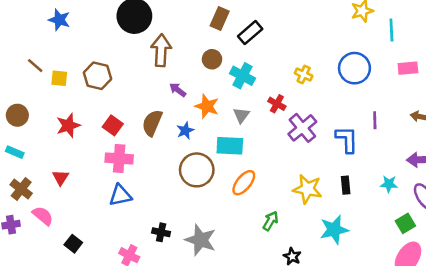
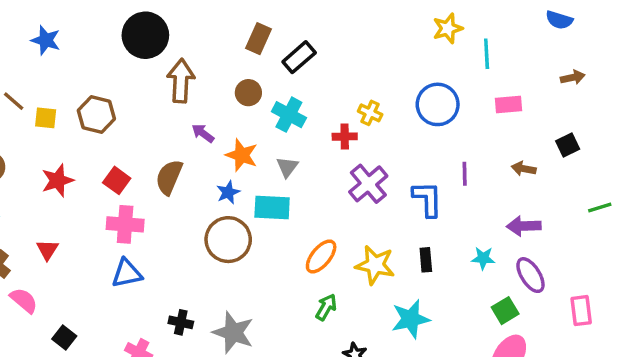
red cross: (277, 104) -> (345, 137), moved, turned -30
blue star: (185, 130) -> (228, 192), moved
orange ellipse: (244, 183) -> (321, 256), moved

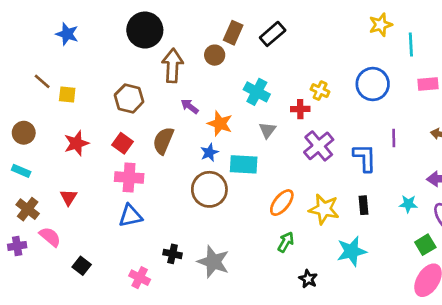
black rectangle: (299, 57) -> (273, 34), moved
brown circle: (248, 93) -> (215, 55), moved
brown hexagon: (96, 115) -> (129, 98), moved
gray triangle: (287, 167) -> (267, 130), moved

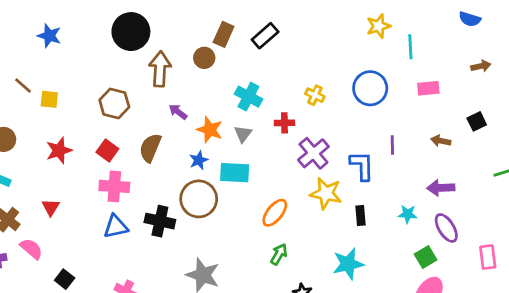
red cross: (300, 109) -> (284, 123), moved
gray triangle: (267, 130) -> (243, 134), moved
yellow star: (324, 209) -> (326, 193), moved
black cross: (173, 254) -> (160, 221), moved, size x1.5

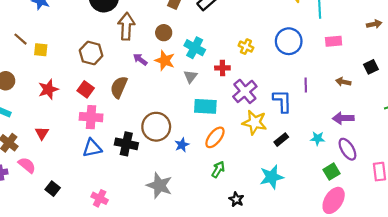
brown circle: (204, 58) -> (164, 33), moved
orange star: (210, 130) -> (165, 60), moved
blue star: (199, 160) -> (182, 145), moved
cyan rectangle: (235, 173) -> (205, 106), moved
black rectangle: (361, 216) -> (281, 140), turned 56

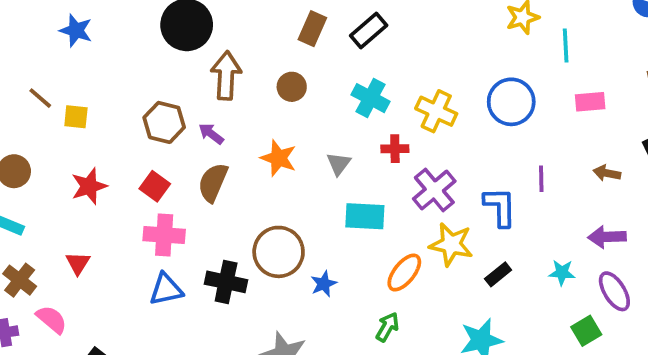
yellow cross: (246, 47) -> (436, 111), size x1.5
cyan cross: (195, 48) -> (371, 98), moved
purple arrow: (140, 59) -> (211, 134), moved
orange star: (165, 60) -> (279, 158), moved
orange ellipse: (215, 137) -> (404, 273), moved

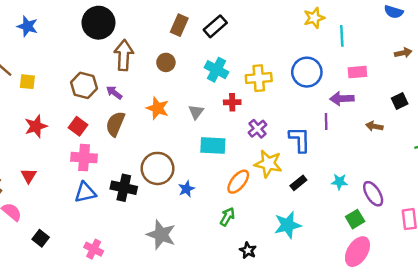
yellow cross: (436, 111) -> (259, 78), turned -30
brown arrow: (607, 173) -> (374, 126), moved
purple cross: (434, 190) -> (257, 129), size x0.7
purple arrow: (607, 237) -> (342, 99), moved

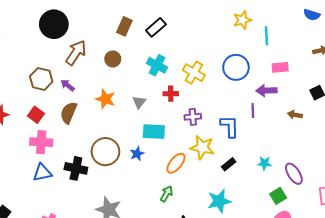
brown arrow: (124, 55) -> (76, 53), turned 30
yellow cross: (259, 78) -> (194, 73), turned 35
purple cross: (257, 129) -> (193, 117), turned 35
blue star: (186, 189) -> (137, 154), moved

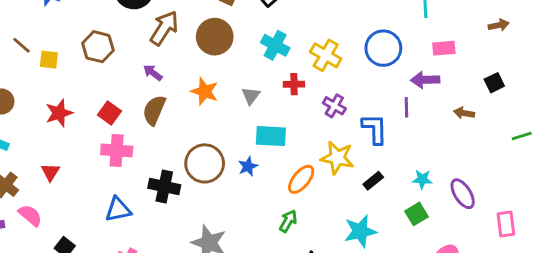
brown circle: (113, 59) -> (215, 37), size x1.6
brown hexagon: (41, 79) -> (98, 47), moved
purple cross: (193, 117) -> (334, 106), moved, turned 35
blue triangle: (42, 173) -> (118, 210), moved
green square: (278, 196) -> (416, 214), moved

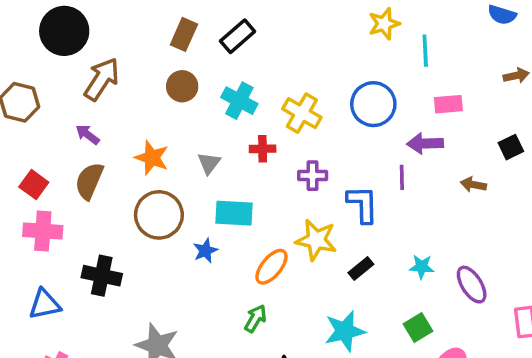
brown circle: (215, 37) -> (182, 86), moved, size x0.7
purple cross: (334, 106) -> (313, 176), turned -30
brown circle: (205, 163) -> (159, 215), moved
green square: (416, 214) -> (418, 327), moved

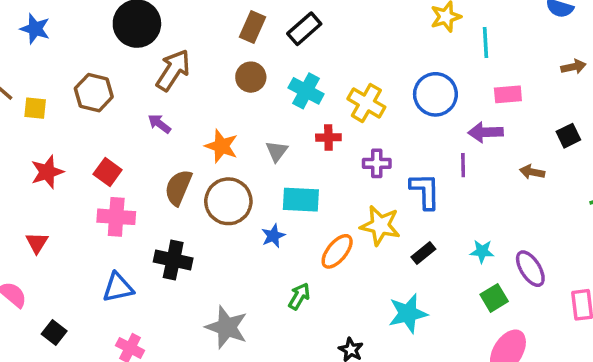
brown semicircle: (89, 181) -> (178, 188), moved
green arrow: (255, 319) -> (299, 296), moved
green square: (418, 327) -> (494, 298), moved

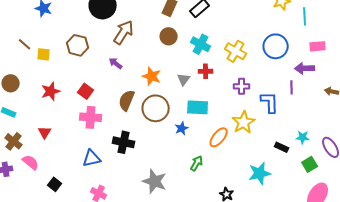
red cross: (328, 137) -> (206, 71), moved
yellow star: (380, 225) -> (244, 122), turned 30
black rectangle: (423, 253) -> (282, 147), moved, turned 64

